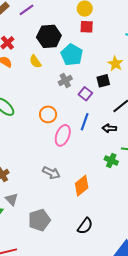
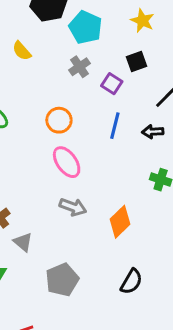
yellow semicircle: (35, 62) -> (22, 51), moved
yellow star: (115, 64) -> (142, 21), moved
pink ellipse: (63, 135) -> (67, 162), moved, turned -50
gray triangle: (12, 199) -> (23, 242), moved

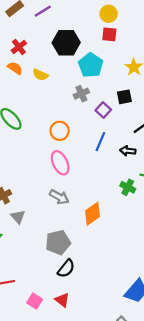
yellow semicircle: (22, 51) -> (40, 75), turned -35
gray pentagon: (62, 280) -> (58, 242), moved
black semicircle: (131, 282) -> (66, 269), moved

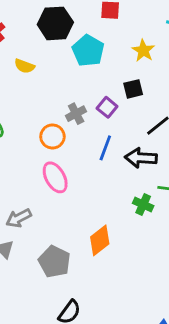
gray cross: (81, 94) -> (76, 114), moved
black arrow: (128, 151) -> (141, 158), size x1.5
gray arrow: (59, 197) -> (19, 218), moved, turned 126
gray pentagon: (58, 242) -> (54, 262), moved, turned -30

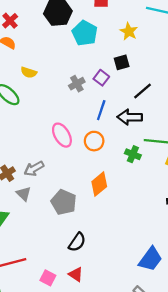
yellow semicircle: (24, 66) -> (29, 72), moved
orange circle: (52, 136) -> (94, 141), moved

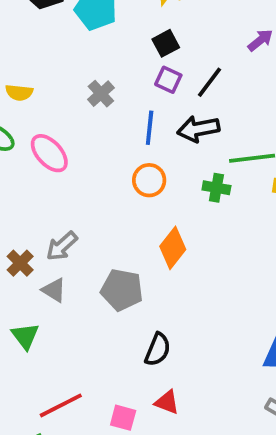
purple square: (101, 78) -> (168, 80), moved
pink ellipse: (62, 135) -> (49, 153), moved

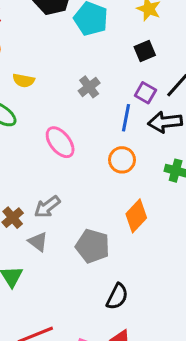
purple square: (168, 80) -> (145, 93), moved
pink ellipse: (49, 153) -> (60, 142), moved

